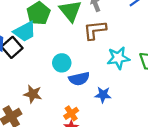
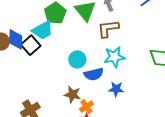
cyan star: (118, 58) -> (114, 57), moved
brown star: (33, 94) -> (72, 95), moved

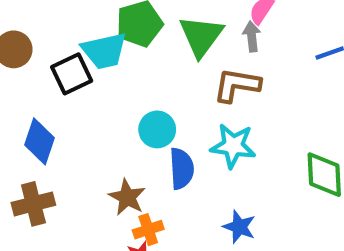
blue diamond: (16, 39) -> (40, 141), moved
blue semicircle: (94, 74) -> (182, 169), turned -96
blue star: (116, 89) -> (239, 227), moved

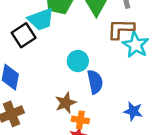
cyan star: (233, 146) -> (136, 45), moved, turned 30
brown star: (127, 197) -> (66, 103), turned 30
orange cross: (148, 230) -> (80, 120), turned 35

